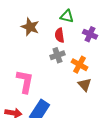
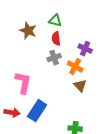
green triangle: (67, 16) -> (55, 21), moved
purple cross: (90, 34) -> (85, 49), moved

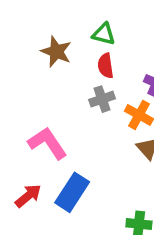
pink L-shape: (23, 83) -> (47, 143), turned -45
red arrow: (12, 113) -> (28, 196), turned -49

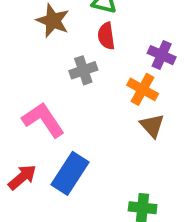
gray cross: (102, 99) -> (83, 70), moved

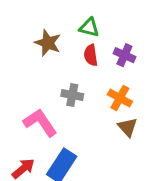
purple cross: (162, 55) -> (124, 55), moved
gray cross: (83, 70) -> (72, 95), moved, turned 30

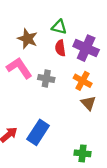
purple cross: (124, 55) -> (86, 48), size x1.5
pink L-shape: (40, 123) -> (19, 68), moved

